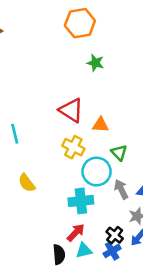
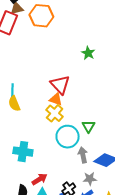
orange hexagon: (80, 23) -> (41, 16), moved
orange triangle: (100, 125) -> (56, 99), moved
yellow semicircle: (27, 183) -> (14, 104), moved
cyan cross: (81, 201) -> (23, 152), moved

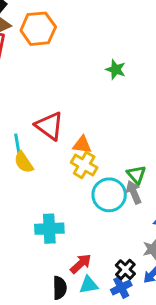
red triangle: (60, 85) -> (49, 126), moved
gray arrow: (83, 155) -> (134, 192), moved

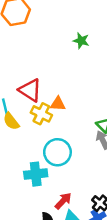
yellow cross: (84, 165) -> (41, 114), moved
cyan circle: (109, 195) -> (57, 152), moved

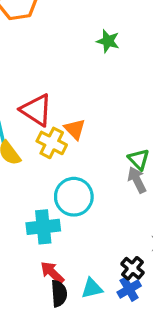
orange triangle: (58, 104) -> (75, 129), turned 42
red arrow: (63, 201) -> (52, 273), moved, turned -90

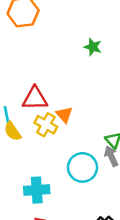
red triangle: (36, 110) -> (35, 98), turned -36
cyan circle: (74, 197) -> (83, 167), moved

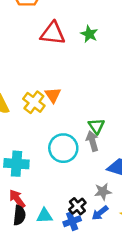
red triangle: (35, 98) -> (53, 33), moved

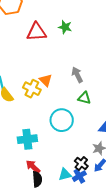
green triangle: (96, 126) -> (84, 98), turned -32
gray arrow: (92, 141) -> (77, 75), moved
cyan triangle: (45, 216) -> (65, 174), moved

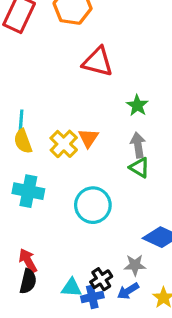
green star: (65, 27) -> (137, 105), moved
green triangle: (84, 98) -> (139, 168), moved
cyan cross: (27, 139) -> (28, 191), moved

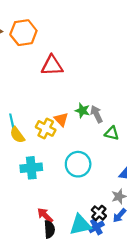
green star: (137, 105) -> (82, 111), moved
green triangle: (139, 168) -> (112, 133), moved
cyan triangle: (72, 288) -> (80, 225), size x1.5

